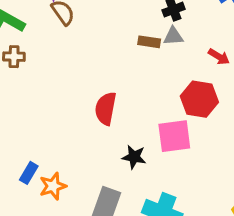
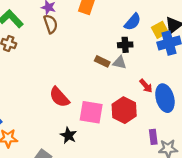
red semicircle: (106, 109) -> (59, 97), turned -70
pink square: (174, 136) -> (91, 112), moved

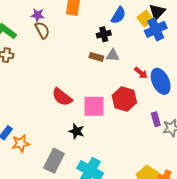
black cross: (125, 45) -> (104, 34), moved

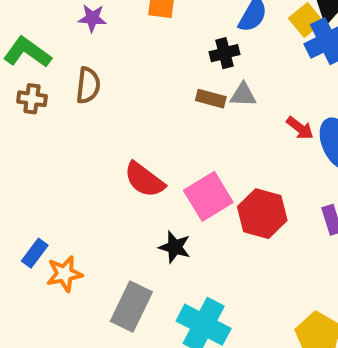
brown semicircle: (42, 30) -> (88, 85), moved, turned 36
red hexagon: (124, 99) -> (262, 214), moved
pink square: (94, 106) -> (208, 196), turned -30

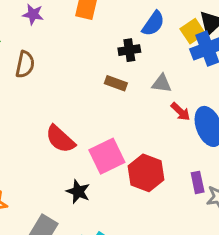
gray triangle: (243, 95) -> (162, 83), moved

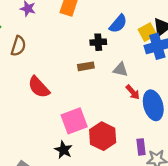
brown rectangle: (116, 83) -> (86, 66), turned -35
red semicircle: (60, 139) -> (39, 87), moved
black star: (78, 192) -> (63, 150), moved

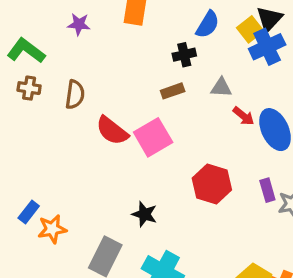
brown semicircle: (18, 46) -> (75, 95), moved
pink square: (74, 121) -> (153, 137), moved
black star: (63, 150) -> (144, 214), moved

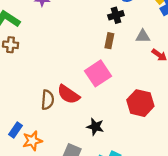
brown rectangle: (173, 91) -> (109, 41), turned -56
brown semicircle: (75, 95) -> (48, 100), moved
red semicircle: (112, 131) -> (68, 94), moved

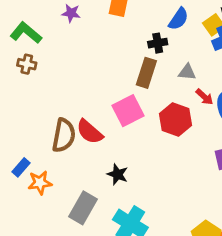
brown rectangle: (109, 41) -> (146, 73), size x1.5
brown semicircle: (48, 100) -> (64, 135), size x1.4
red hexagon: (140, 103) -> (176, 120), moved

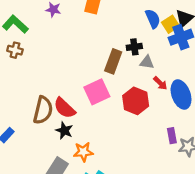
blue semicircle: (178, 19) -> (153, 19), moved, turned -60
black cross: (158, 43) -> (134, 47), moved
black star: (118, 174) -> (64, 131), moved
orange star: (40, 183) -> (83, 152), moved

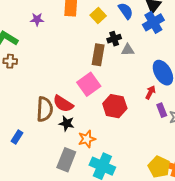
yellow square: (170, 24) -> (98, 15), moved
red arrow: (160, 83) -> (150, 92), moved, turned -96
red hexagon: (136, 101) -> (115, 106), moved

